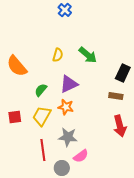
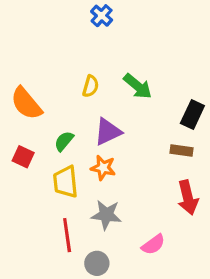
yellow trapezoid: (42, 116) -> (65, 182), turned -35
red square: (15, 117) -> (23, 157), moved, turned 32
pink semicircle: (81, 156) -> (153, 245), moved

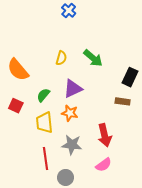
red arrow: (188, 198) -> (105, 135), moved

